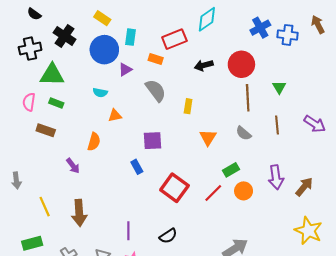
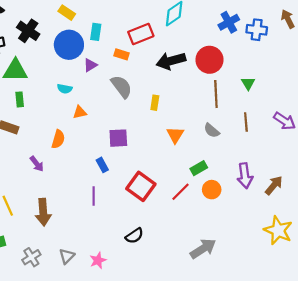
black arrow: (204, 65) -> (171, 61), size x1.5
green rectangle: (56, 103) -> (20, 99), turned 64
purple line: (128, 231) -> (94, 196), moved

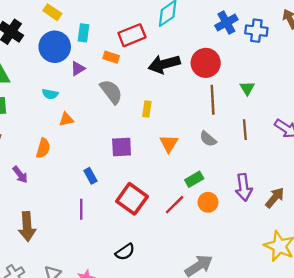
purple square: (118, 138) -> (122, 147), moved

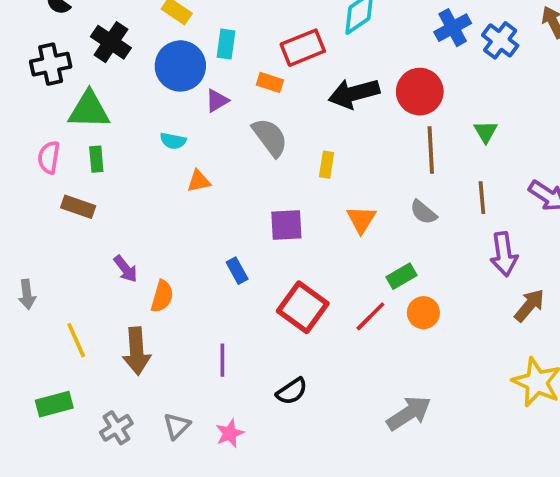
blue cross: (256, 31) -> (500, 40), turned 30
orange semicircle: (43, 148) -> (162, 296), moved
purple arrow: (244, 187) -> (504, 254), moved
purple line: (81, 209) -> (222, 360), moved

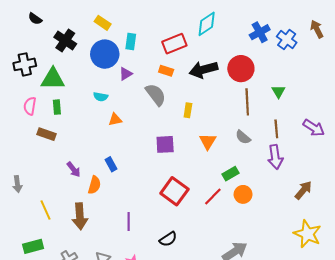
black cross: (51, 64) -> (25, 64), moved
orange rectangle: (270, 82) -> (166, 71), moved
purple arrow: (504, 254) -> (275, 157), moved
blue rectangle: (237, 271) -> (111, 164), moved

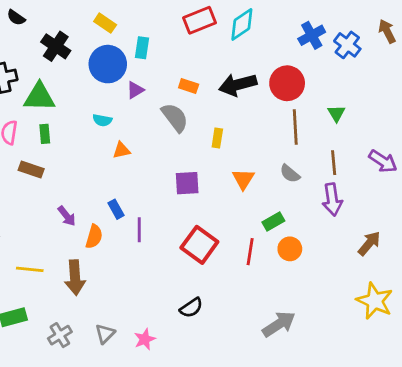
red rectangle: (174, 44) -> (199, 20), moved
red line: (213, 196) -> (250, 252), turned -36
yellow line: (45, 210) -> (30, 269), turned -60
purple line: (129, 221) -> (139, 230), moved

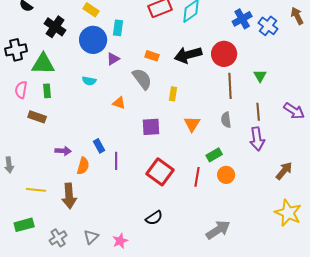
orange triangle: (121, 150) -> (119, 103), moved, turned 32
gray semicircle: (290, 174) -> (226, 120), turned 42
purple arrow: (67, 216) -> (63, 151), turned -49

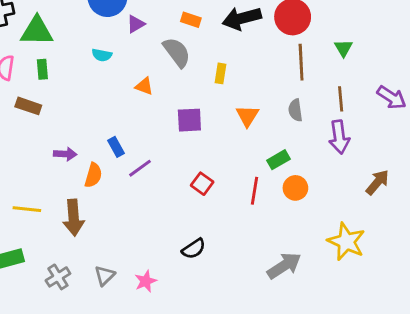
purple line: (116, 161) -> (140, 168), turned 54
red square: (160, 172) -> (202, 184), size x0.6
yellow star: (288, 213) -> (346, 242), moved

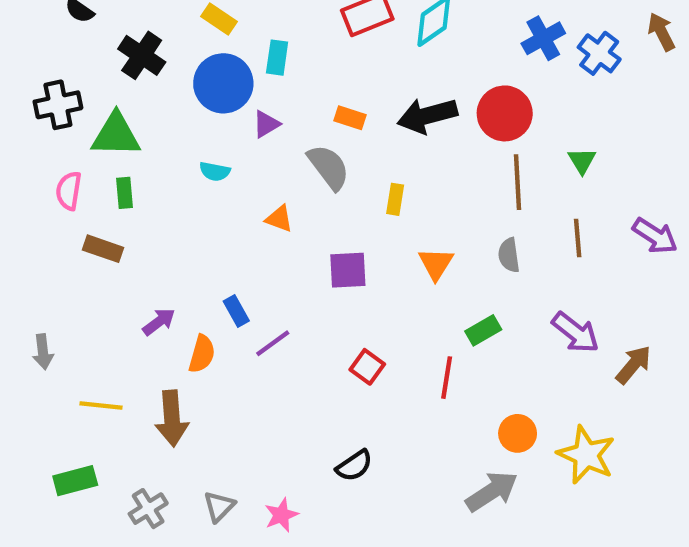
purple arrow: (339, 137) -> (576, 332), moved, turned -44
purple arrow: (65, 154) -> (159, 322), turned -40
orange circle: (295, 188) -> (518, 433), moved

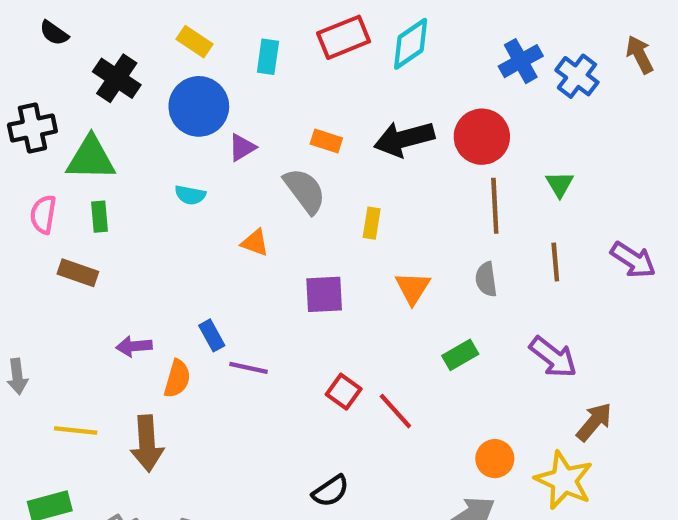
cyan rectangle: (277, 58) -> (268, 57), moved
purple arrow: (159, 322) -> (134, 346), turned -148
purple line: (273, 343) -> (249, 368), turned 48
brown arrow: (634, 365) -> (594, 422), moved
red line: (447, 378) -> (395, 411), moved, turned -51

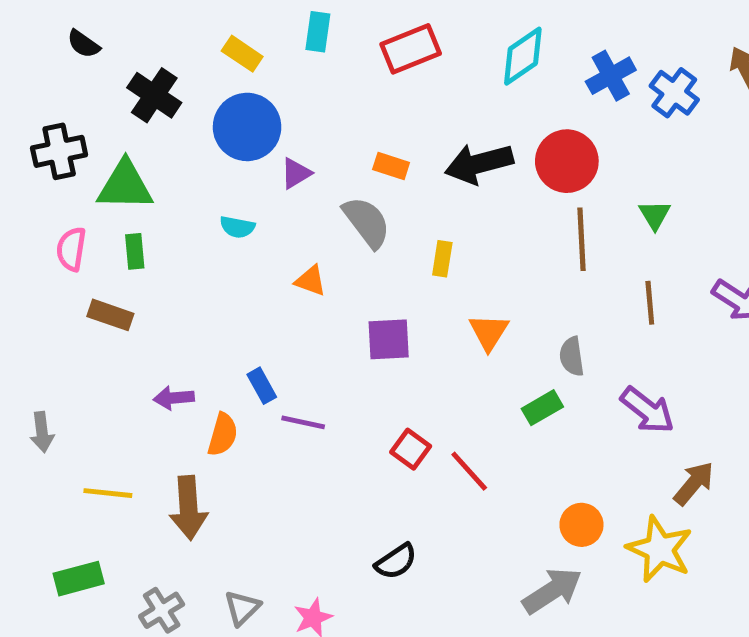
cyan diamond: (411, 44) -> (523, 56), moved
cyan rectangle: (268, 57) -> (318, 32), moved
gray semicircle: (486, 279) -> (572, 356), moved

